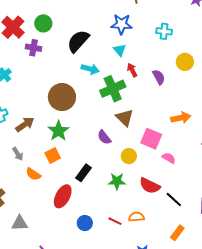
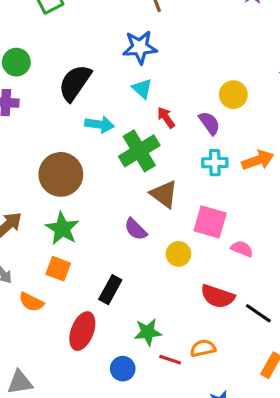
cyan cross: (164, 31) -> (215, 163), moved
yellow circle: (185, 62) -> (233, 95), moved
orange arrow: (181, 118) -> (258, 160), moved
orange square: (53, 155) -> (58, 269), turned -35
green star: (117, 181) -> (148, 332), moved

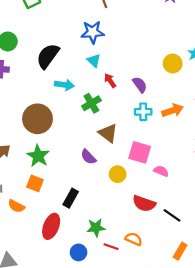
yellow circle: (233, 95) -> (173, 63), moved
green cross: (139, 151) -> (91, 103), size x0.7
orange semicircle: (203, 348) -> (134, 239), turned 35

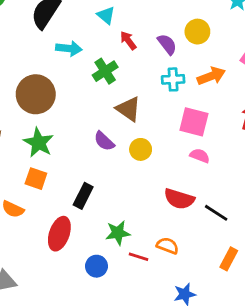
yellow circle: (173, 63) -> (197, 32), moved
pink square: (140, 152) -> (194, 122), moved
yellow circle: (118, 174) -> (141, 149), moved

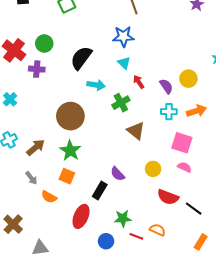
purple semicircle: (104, 141) -> (118, 174), moved
yellow circle: (141, 149) -> (153, 169), moved

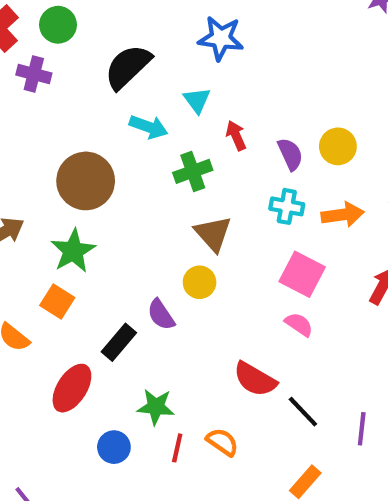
cyan triangle: (124, 63) -> (197, 100), moved
yellow circle: (153, 169) -> (200, 282), moved
red line: (136, 236) -> (177, 448), turned 72

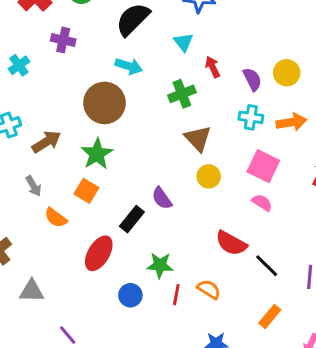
purple cross: (34, 74) -> (63, 40), moved
cyan arrow: (149, 127) -> (129, 66), moved
yellow circle: (200, 282) -> (209, 176), moved

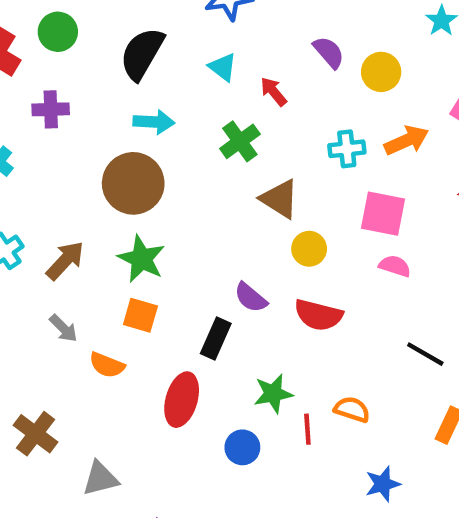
purple semicircle: (252, 79) -> (329, 52), moved
red semicircle: (231, 243) -> (318, 315), moved

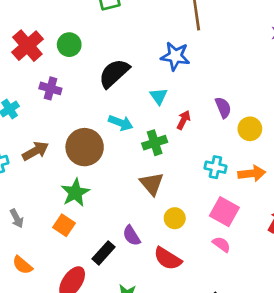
red arrow: (273, 92) -> (184, 120), turned 48
cyan arrow: (154, 122) -> (121, 123), moved
brown triangle: (280, 199) -> (152, 184), moved
brown arrow: (65, 261) -> (35, 151), moved
orange semicircle: (107, 365) -> (22, 265), moved

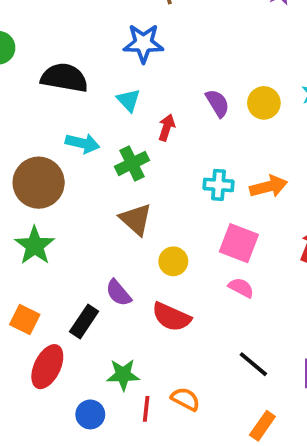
black semicircle: (114, 73) -> (64, 78), turned 60
yellow circle: (250, 129) -> (264, 103), moved
orange square: (64, 225) -> (25, 319), moved

